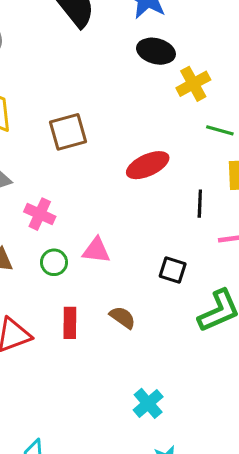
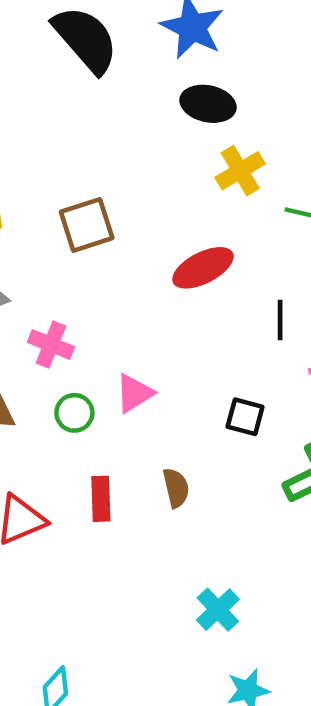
yellow cross: (193, 84) -> (240, 171), moved
pink triangle: (96, 250) -> (134, 393), turned -36
brown semicircle: (123, 317) -> (176, 488), turned 44

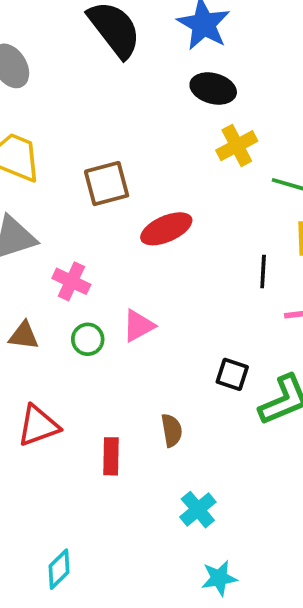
red ellipse: (203, 268) -> (166, 229), moved
black square: (245, 417) -> (232, 374), moved
brown semicircle: (176, 488) -> (172, 430), moved
red rectangle: (101, 499) -> (111, 456), moved

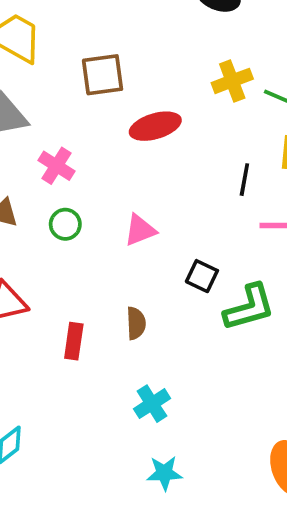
yellow cross: (237, 146) -> (232, 81), moved
pink triangle: (139, 326) -> (140, 230), moved

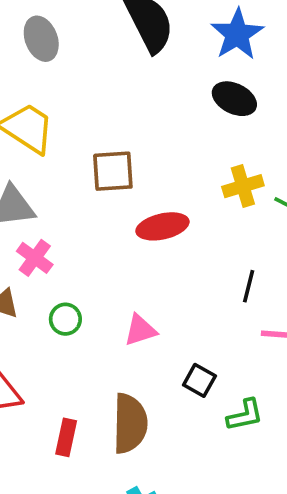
pink cross: (56, 166) -> (35, 258), moved
green L-shape: (249, 307) -> (245, 415), size x0.7
brown semicircle: (136, 323) -> (130, 423), size x1.8

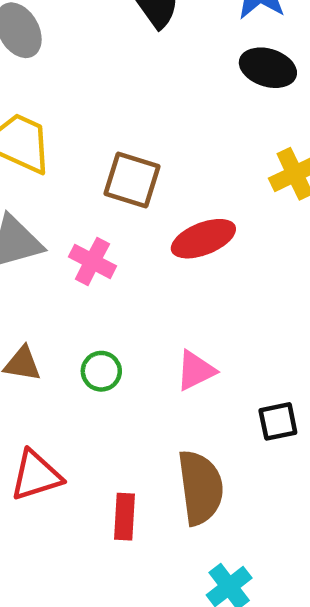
brown square: (113, 171) -> (132, 180), turned 30
pink cross: (35, 258) -> (92, 261), moved
black square: (199, 380) -> (278, 421), turned -32

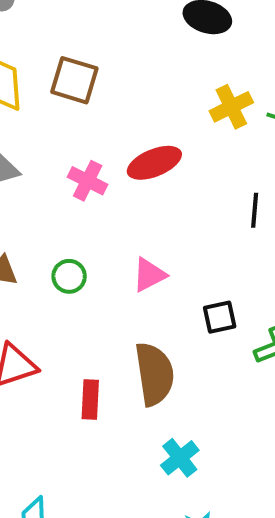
brown square: (132, 180) -> (74, 80), moved
pink cross: (92, 261) -> (88, 181), moved

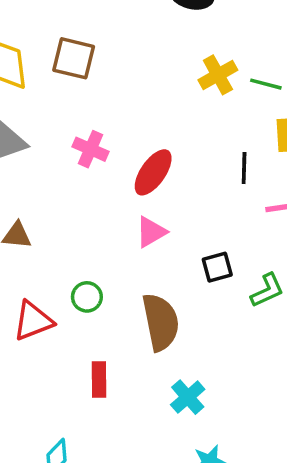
red ellipse: (154, 163) -> (153, 172), moved, turned -30
green circle: (69, 276) -> (87, 297), moved
red rectangle: (90, 400) -> (99, 380), moved

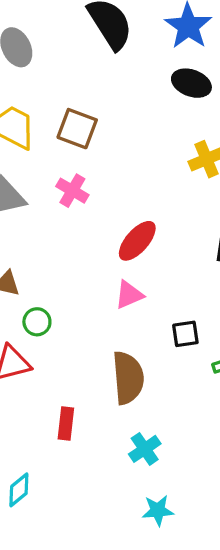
pink cross: (90, 149) -> (72, 191), moved
green circle: (87, 297) -> (37, 322), moved

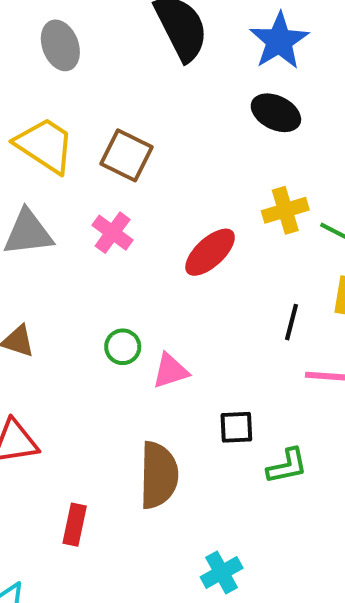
red ellipse: (137, 241) -> (210, 252), moved
green circle: (37, 322) -> (123, 347), moved
cyan cross: (145, 449) -> (222, 573), moved

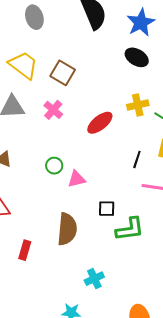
green L-shape: (287, 466) -> (130, 229), size x1.4

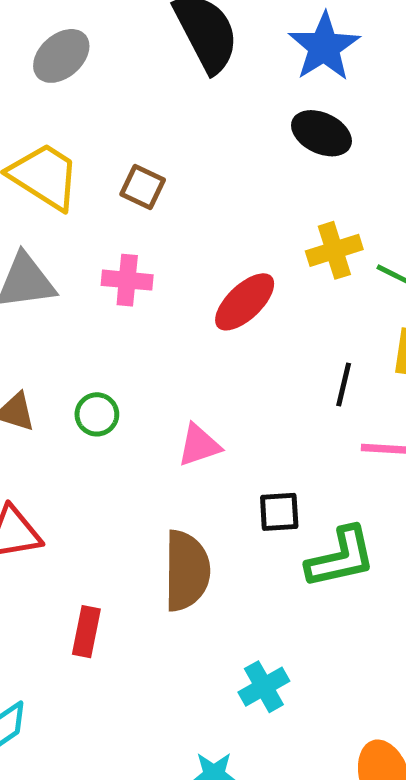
gray ellipse: (34, 17) -> (61, 56), turned 70
brown square: (63, 73) -> (143, 187), size x0.7
pink cross: (53, 110) -> (127, 280), turned -30
green circle: (54, 166) -> (97, 414), moved

